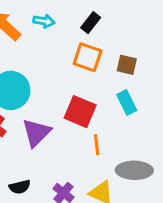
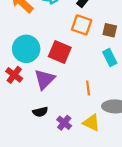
red square: (80, 112) -> (60, 52), moved
black semicircle: (20, 187) -> (40, 112), moved

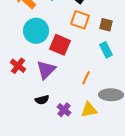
cyan circle: (26, 49) -> (36, 31), moved
orange line: (88, 88) -> (86, 78), turned 32
yellow triangle: (91, 123) -> (89, 110), turned -36

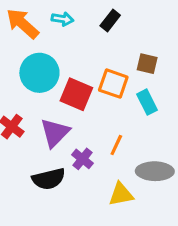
orange square: (80, 20) -> (113, 84), moved
black semicircle: (42, 100) -> (49, 179), size x1.5
purple cross: (64, 110) -> (83, 159), moved

